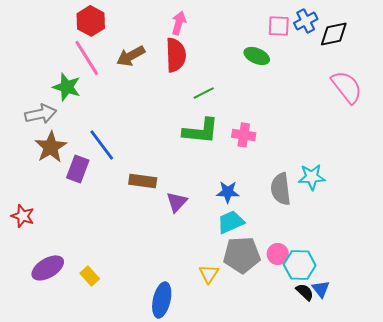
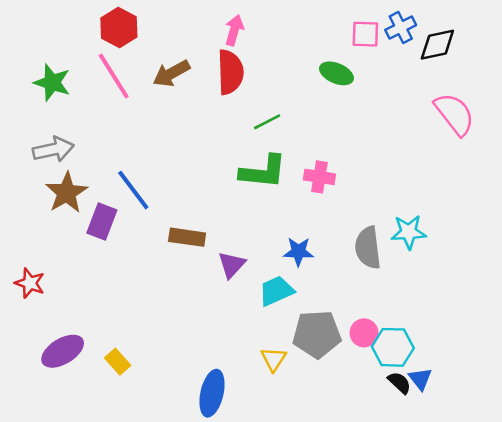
green star: (67, 87) -> (52, 83), moved
cyan trapezoid: (231, 222) -> (276, 291), moved

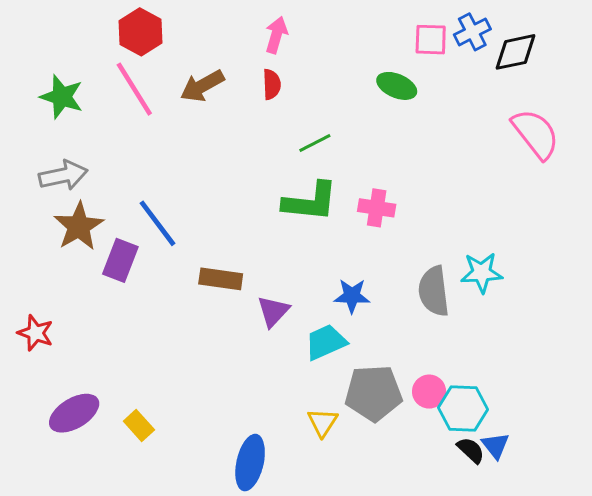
red semicircle: (230, 72) -> (272, 84), size x0.6

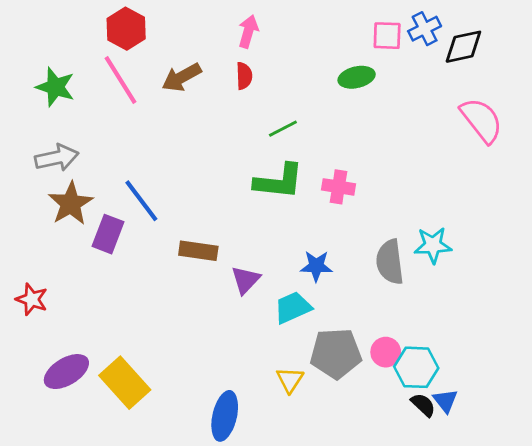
green ellipse: (397, 86) -> (357, 77), turned -36
yellow rectangle: (139, 425) -> (125, 383), size x1.8

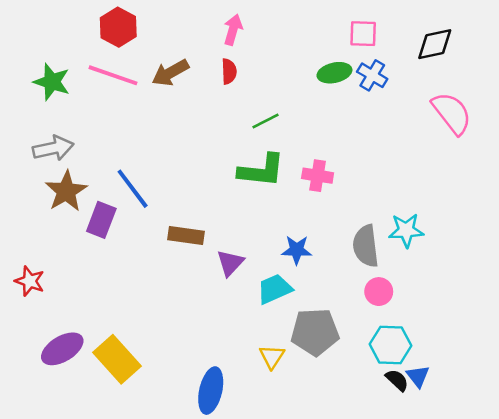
blue cross: (425, 29) -> (372, 75), moved, turned -32
pink line: (121, 80) -> (113, 75), turned -39
pink circle: (386, 352) -> (379, 292), moved

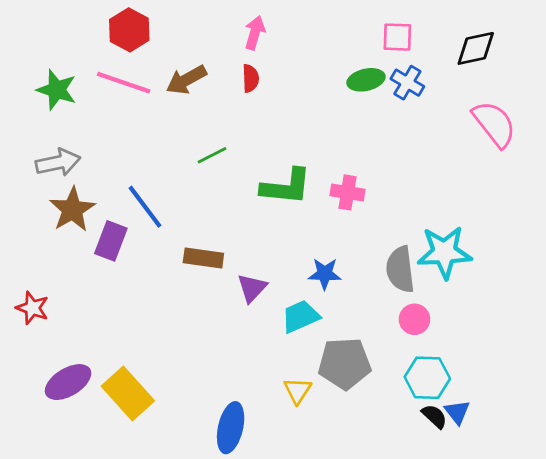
green line: (265, 121) -> (212, 155), moved
cyan star: (406, 230) -> (444, 252), size x1.4

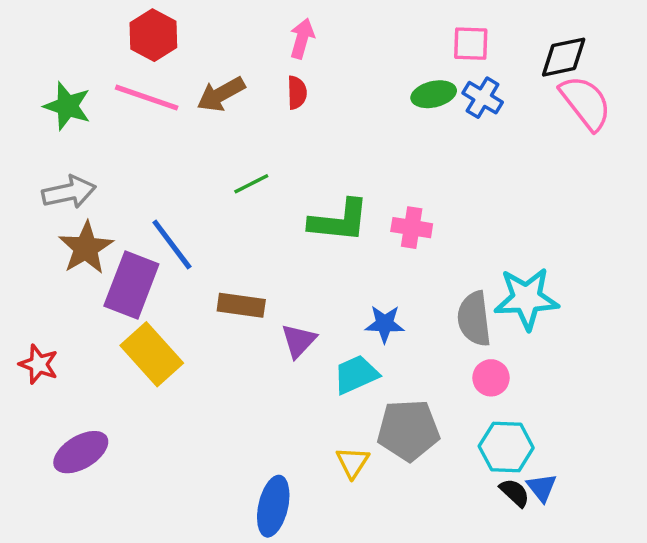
pink semicircle: (494, 124) -> (586, 103), moved
purple rectangle: (111, 241) -> (131, 285), size x1.4
yellow rectangle: (128, 393) -> (152, 354), moved

